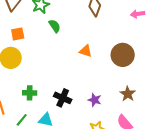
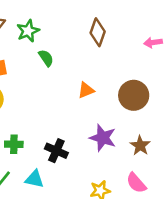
orange triangle: (86, 51) -> (86, 90), turned -40
purple star: (95, 100) -> (103, 138), moved, size x1.5

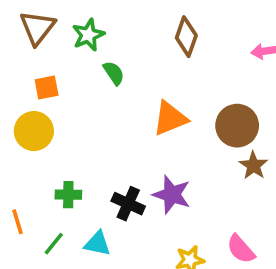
orange triangle: (86, 90) -> (170, 118), size x1.5
purple star: (103, 138) -> (172, 195), moved
brown star: (140, 146) -> (253, 166), moved

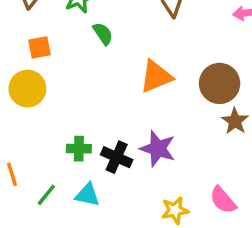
green cross: (68, 195) -> (79, 149), moved

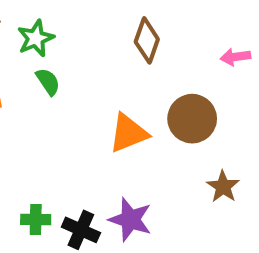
green semicircle: (103, 34) -> (48, 82), moved
brown circle: (220, 83) -> (192, 119), moved

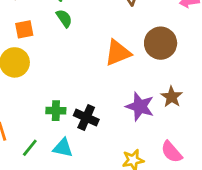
brown star: (223, 187) -> (172, 97), moved
purple star: (130, 220) -> (140, 106), moved

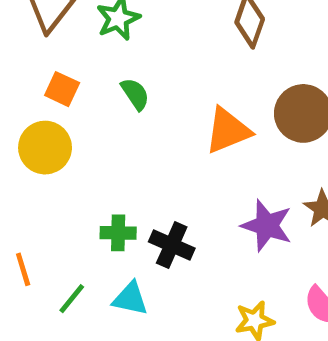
green semicircle: (64, 18) -> (135, 94), moved
orange square: (24, 29) -> (62, 89), turned 36

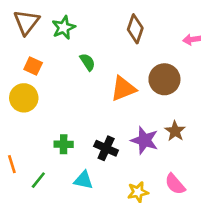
green semicircle: (135, 94) -> (87, 62), moved
black cross: (172, 245) -> (106, 148), moved
cyan triangle: (130, 299) -> (83, 180), moved

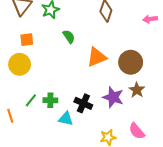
orange square: (33, 66) -> (27, 40), turned -32
brown circle: (164, 79) -> (131, 62), moved
green line: (38, 180) -> (31, 100), moved
cyan triangle: (83, 180) -> (66, 119), moved

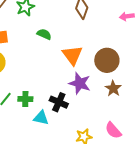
green semicircle: (69, 37) -> (44, 34), turned -32
orange triangle: (97, 57) -> (72, 55), turned -45
purple star: (113, 97) -> (80, 83), moved

